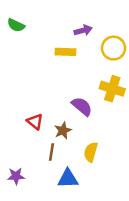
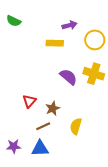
purple semicircle: (82, 106) -> (68, 77), moved
red triangle: (35, 122) -> (29, 101), turned 32
brown line: (51, 152) -> (43, 126), turned 56
blue triangle: (68, 179) -> (40, 148), moved

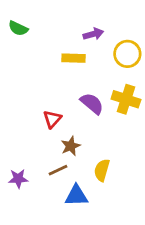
red triangle: (29, 101) -> (52, 119), moved
purple star: (14, 146) -> (18, 179), moved
blue triangle: (40, 148) -> (76, 196), moved

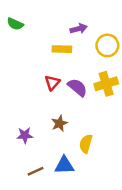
yellow cross: (126, 99) -> (106, 84), turned -35
red triangle: (52, 119) -> (52, 83), moved
brown line: (58, 170) -> (35, 171), moved
purple star: (18, 179) -> (25, 135), moved

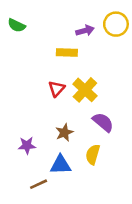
yellow circle: (107, 45) -> (116, 24), moved
yellow cross: (106, 84) -> (85, 90), moved, turned -30
purple semicircle: (77, 87) -> (103, 122), moved
blue triangle: (64, 165) -> (60, 165), moved

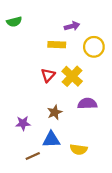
yellow circle: (116, 24) -> (94, 47), moved
green semicircle: (17, 25) -> (14, 22), turned -40
purple semicircle: (103, 122) -> (87, 104), turned -42
yellow semicircle: (93, 154) -> (79, 149), moved, turned -98

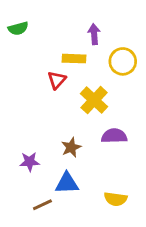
purple arrow: (72, 26) -> (94, 34), turned -80
red triangle: (48, 75) -> (57, 80), moved
yellow semicircle: (79, 149) -> (116, 199), moved

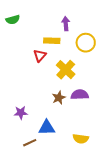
brown star: (71, 147) -> (59, 98), moved

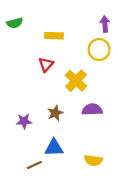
purple arrow: (66, 24) -> (105, 24), moved
yellow rectangle: (52, 41) -> (54, 36), moved
brown star: (59, 98) -> (55, 113), moved
purple star: (21, 113) -> (24, 121), moved

